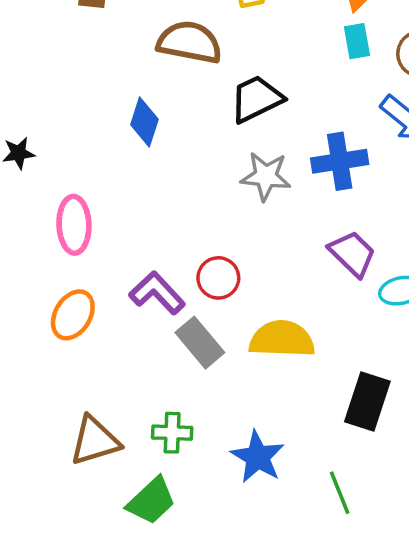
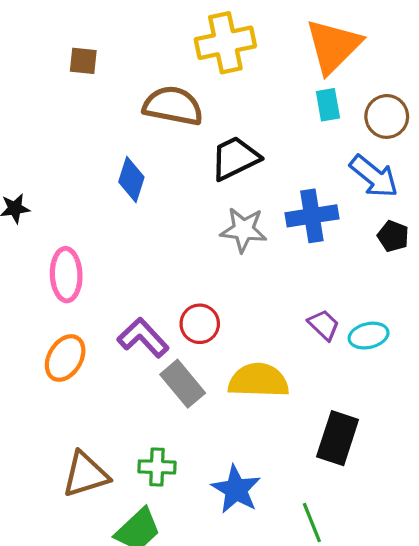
purple trapezoid: (352, 254) -> (324, 325), moved, size x0.7

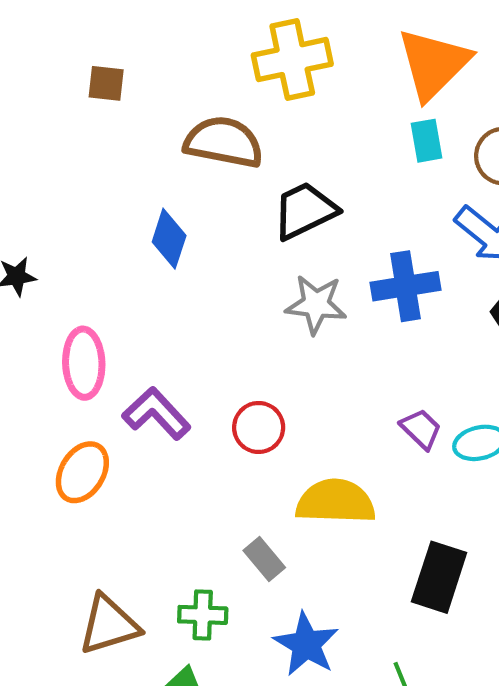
purple L-shape: (143, 338) -> (157, 414), moved
gray rectangle: (183, 384) -> (264, 559), moved, size x0.7

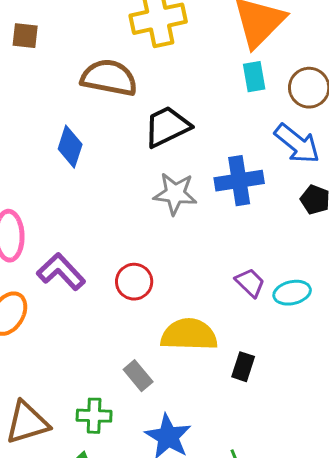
black rectangle: (439, 577) -> (243, 367), moved, size x0.6

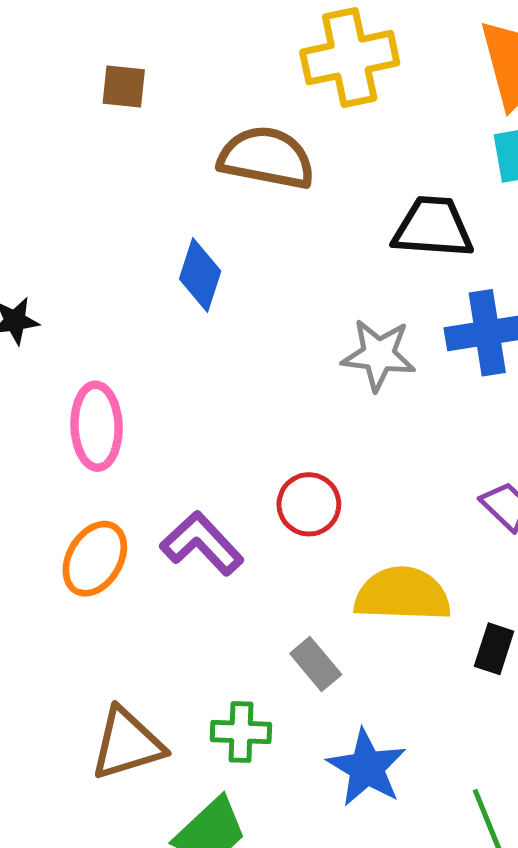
black trapezoid: (167, 127) -> (433, 227), moved, turned 30
purple L-shape: (61, 272) -> (202, 543), moved

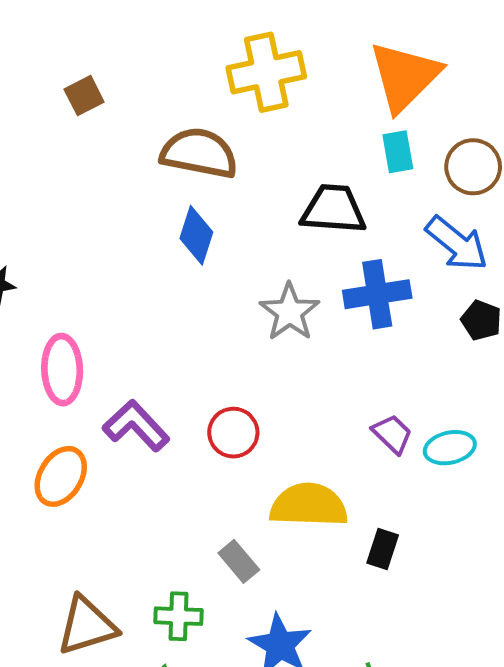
brown square: (124, 86) -> (84, 96), turned -33
blue diamond: (200, 275) -> (196, 235), moved
gray star: (379, 355) -> (290, 312), turned 30
purple L-shape: (202, 543) -> (136, 426), moved

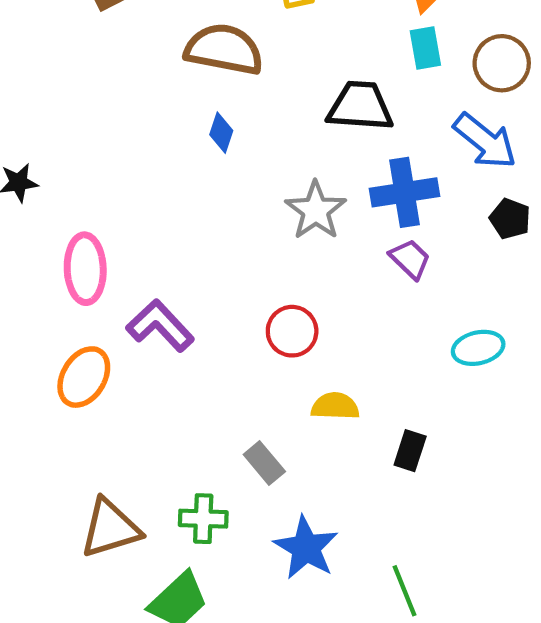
blue diamond: (196, 235) -> (221, 133), size x0.7
red circle: (233, 433) -> (292, 331), moved
purple trapezoid: (392, 434) -> (410, 259), moved
yellow semicircle: (309, 505) -> (335, 406), size x0.6

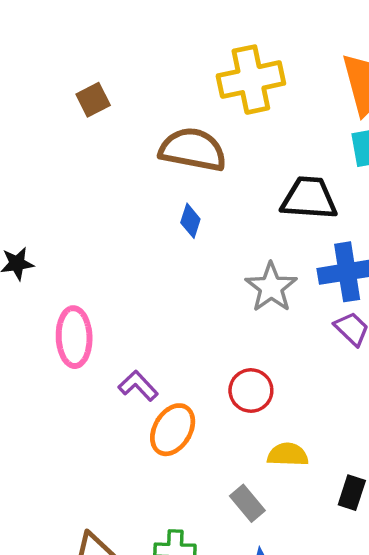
purple L-shape: (160, 326) -> (138, 386), size x0.7
orange ellipse: (84, 377) -> (173, 430), moved
gray rectangle: (264, 463) -> (247, 503), moved

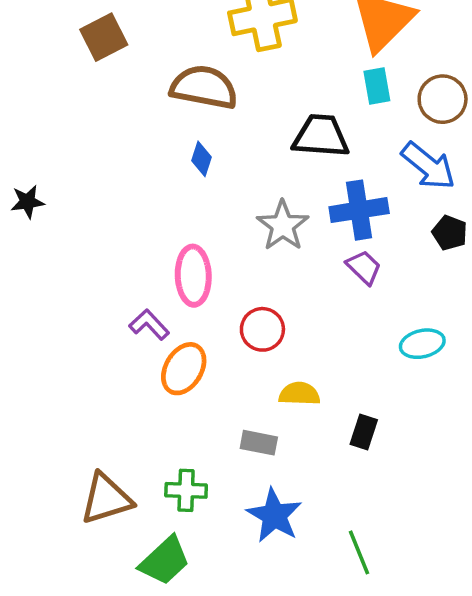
brown square: (93, 100) -> (104, 37), size x1.4
pink ellipse: (74, 337) -> (193, 276), moved
gray rectangle: (247, 503) -> (259, 443), turned -39

